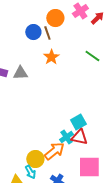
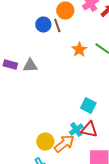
orange star: (51, 57) -> (79, 50), moved
cyan square: (78, 122) -> (88, 106), moved, turned -35
yellow circle: (35, 159) -> (45, 142), moved

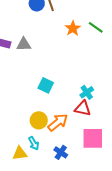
cyan square: (88, 106) -> (46, 85), moved
cyan cross: (76, 130) -> (87, 92), moved

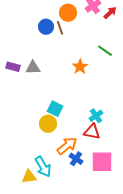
orange star: (73, 28) -> (80, 67), moved
yellow circle: (39, 120) -> (48, 124), moved
cyan arrow: (34, 143) -> (43, 167), size x1.5
blue cross: (61, 152) -> (76, 159), moved

